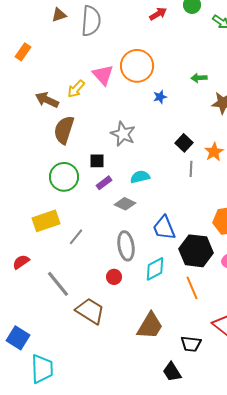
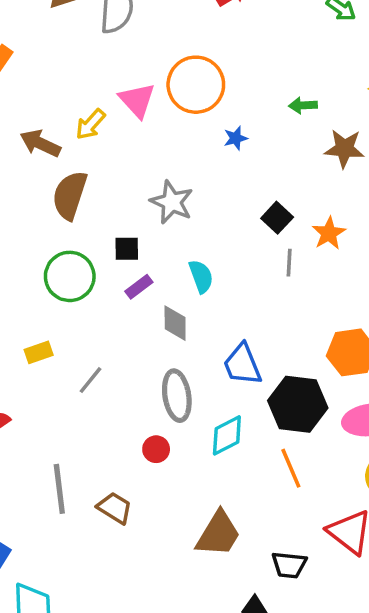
cyan semicircle: (140, 177) -> (201, 276), turned 84
gray diamond: (125, 204) -> (175, 323), turned 65
yellow rectangle: (46, 221) -> (39, 352), size x0.6
gray line: (58, 284) -> (59, 489), moved, turned 32
brown trapezoid: (90, 311) -> (115, 508), size x0.7

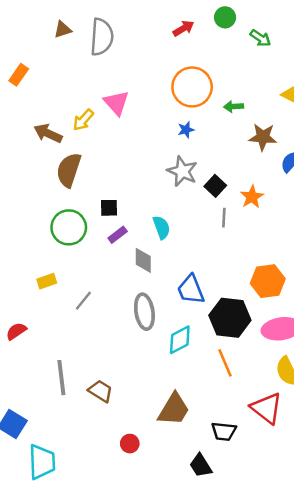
orange circle: (196, 85) -> (192, 87), moved
gray star: (172, 202) -> (182, 171), moved
red circle: (156, 449) -> (130, 444), moved

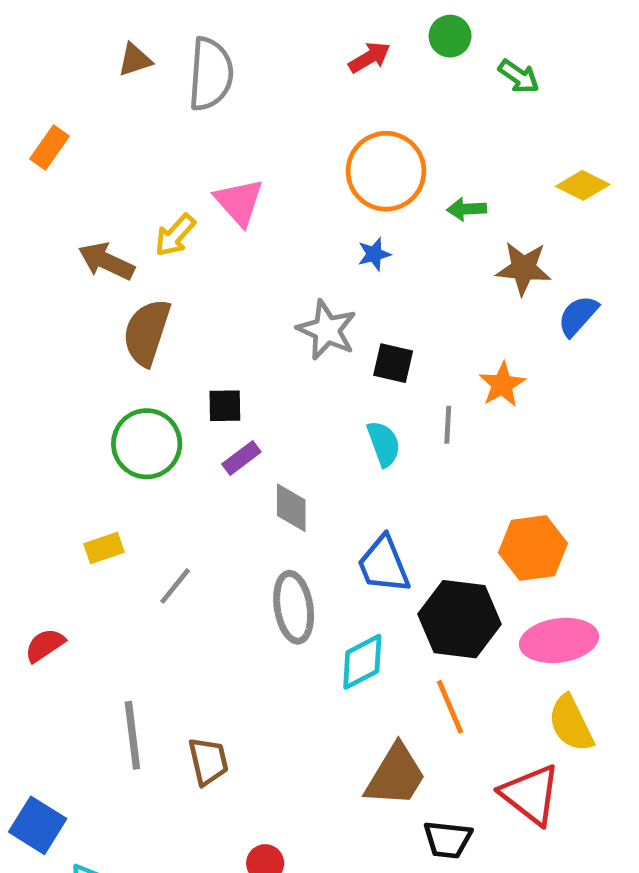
gray star: (182, 171) -> (327, 330), moved
black square: (215, 186) -> (393, 363), moved, turned -30
cyan semicircle: (162, 227) -> (384, 444), moved
brown trapezoid: (100, 391) -> (208, 761), turned 45
brown trapezoid: (174, 409) -> (396, 776), moved

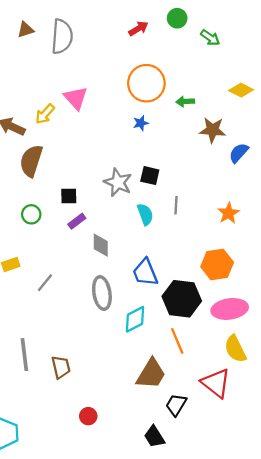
gray star: (327, 330) -> (118, 182), moved
orange star: (502, 384) -> (228, 213), moved
green circle: (147, 444) -> (31, 214), size x0.6
black trapezoid: (448, 840) -> (176, 405), turned 115

